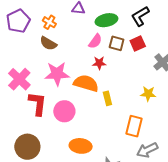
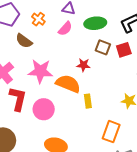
pink semicircle: (95, 41) -> (65, 29), moved
brown semicircle: (48, 43) -> (24, 41), moved

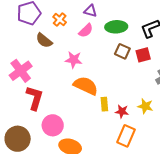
red star: (83, 65) -> (122, 111), moved
pink star: (40, 71) -> (74, 60), moved, size x0.7
pink circle: (44, 109) -> (53, 125), moved

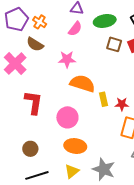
orange cross: (60, 20) -> (40, 22), moved
pink cross: (21, 71) -> (15, 64), moved
pink circle: (53, 125) -> (67, 117), moved
brown circle: (18, 139) -> (30, 149), moved, size x0.6

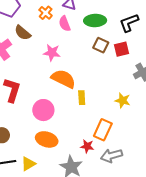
orange cross: (40, 22) -> (46, 13), moved
pink semicircle: (75, 29) -> (65, 24), turned 112
red star: (122, 104) -> (87, 146), moved
yellow triangle: (72, 171) -> (28, 164), moved

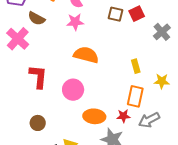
pink star: (52, 53) -> (75, 22), moved
yellow rectangle: (82, 98) -> (136, 66), moved
yellow star: (123, 100) -> (162, 81), moved
orange ellipse: (47, 139) -> (94, 116), moved

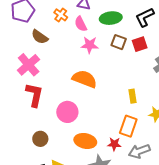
pink star: (75, 22) -> (90, 45), moved
pink cross: (18, 39) -> (29, 65), moved
brown circle: (38, 123) -> (40, 139), moved

